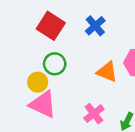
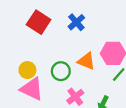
green circle: (55, 64) -> (61, 71), moved

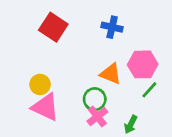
blue cross: (76, 22) -> (112, 27), moved, turned -36
green circle: (61, 71) -> (95, 99), moved

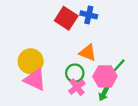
red square: (53, 27) -> (66, 18), moved
pink hexagon: (143, 64) -> (105, 76), moved
yellow circle: (40, 84) -> (31, 61), size x1.5

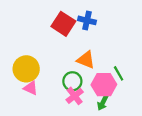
green line: (119, 66) -> (119, 73), turned -72
pink triangle: (35, 80) -> (31, 88), size x0.6

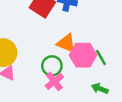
pink hexagon: (104, 85) -> (83, 55), moved
green arrow: (103, 103) -> (100, 89), moved, turned 84

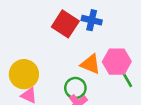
pink hexagon: (83, 55) -> (117, 62), moved

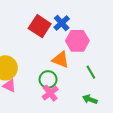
blue cross: (92, 20) -> (62, 23), turned 35
pink hexagon: (117, 62) -> (77, 41), moved

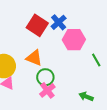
orange triangle: (61, 60) -> (34, 58), moved
green line: (91, 72) -> (96, 60), moved

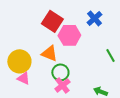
blue cross: (59, 22) -> (94, 18), moved
pink hexagon: (74, 40) -> (69, 35), moved

